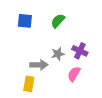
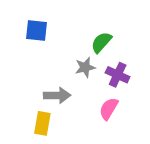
green semicircle: (58, 21) -> (101, 42), moved
gray star: (58, 54) -> (85, 67), moved

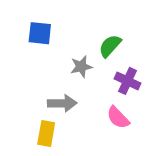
gray star: (85, 67) -> (81, 67), moved
pink semicircle: (109, 109) -> (118, 118), turned -75

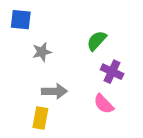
blue square: (40, 33) -> (21, 20), moved
gray star: (81, 67) -> (42, 52), moved

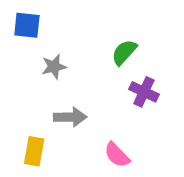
pink semicircle: (104, 104) -> (117, 155), moved
yellow rectangle: (40, 118) -> (34, 151), moved

